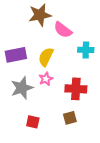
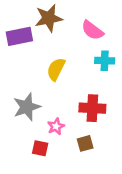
pink semicircle: (63, 30) -> (92, 30), moved
purple rectangle: (16, 55) -> (19, 36), moved
pink star: (46, 79) -> (56, 126), moved

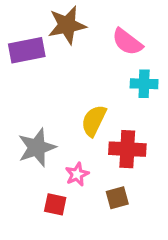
yellow semicircle: (56, 69) -> (94, 121), moved

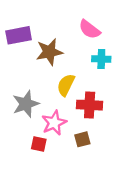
brown star: (67, 25) -> (49, 52), moved
pink star: (77, 174) -> (54, 123), size x1.5

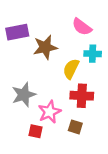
yellow semicircle: (66, 85) -> (71, 69), moved
brown square: (82, 139) -> (75, 127), turned 32

